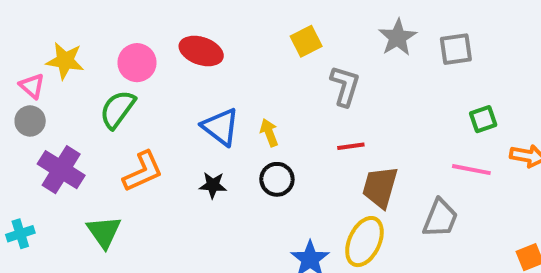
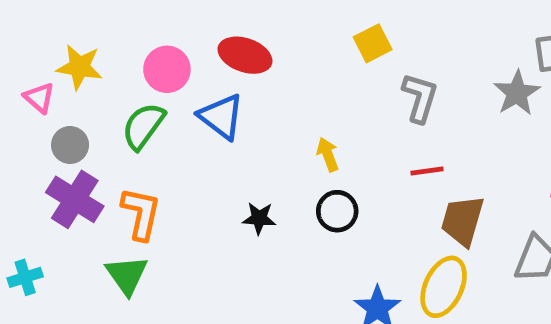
gray star: (398, 37) -> (517, 93), moved
gray circle: (30, 121) -> (70, 145), moved
blue triangle: (221, 127) -> (221, 117), moved
orange L-shape: (143, 172) -> (141, 214), moved, turned -54

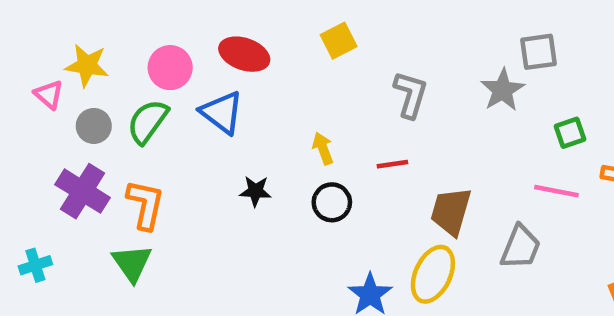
yellow square: (373, 43) -> (339, 41), moved
gray circle: (70, 145) -> (94, 126), moved
red line: (427, 171) -> (392, 164), moved
black star: (259, 218) -> (255, 191), moved

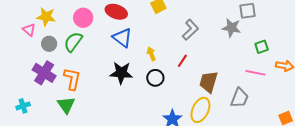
gray star: (503, 90) -> (232, 28), turned -30
gray L-shape: (410, 95) -> (190, 30), turned 30
blue triangle: (222, 112) -> (122, 38), moved
red line: (392, 164) -> (182, 61), turned -48
black star: (255, 191) -> (121, 73), size x1.6

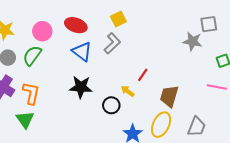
gray L-shape: (190, 30) -> (112, 43), moved
yellow arrow: (151, 54) -> (128, 91), moved, turned -32
black circle: (155, 78) -> (111, 105), moved
gray trapezoid: (240, 98) -> (197, 127), moved

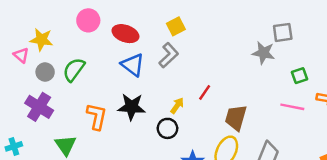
pink circle: (42, 31) -> (88, 20), moved
yellow arrow: (128, 91) -> (177, 106), moved, turned 88
orange L-shape: (31, 93) -> (97, 116), moved

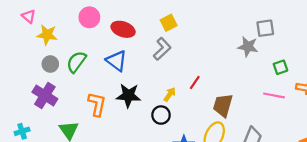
pink triangle: (21, 55) -> (29, 16), moved
blue triangle: (133, 65) -> (117, 61), moved

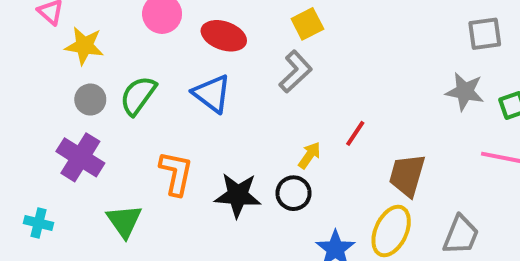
gray star: (248, 47) -> (465, 92), moved
black star: (128, 95) -> (238, 195), moved
cyan cross: (22, 131) -> (39, 223), turned 32

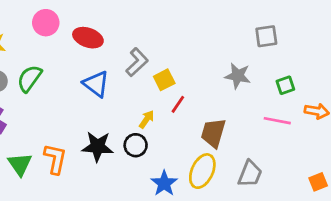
yellow square: (307, 24) -> (164, 80), moved
gray star: (465, 92) -> (238, 76), moved
blue triangle: (212, 94) -> (96, 84), moved
orange L-shape: (176, 173) -> (55, 159), moved

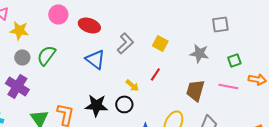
yellow square: (164, 80) -> (160, 43), moved, turned -35
yellow arrow: (147, 119) -> (132, 85), turned 96
brown trapezoid: (213, 133) -> (195, 90), moved

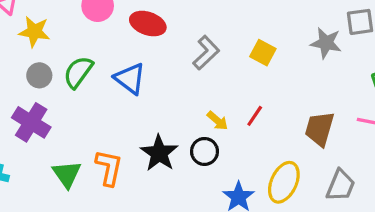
gray star: (199, 53) -> (326, 43), moved
blue triangle: (95, 59) -> (130, 79), moved
red line: (155, 74) -> (255, 116), moved
black star: (96, 105) -> (159, 153), turned 30

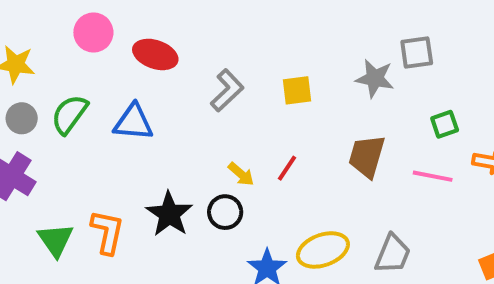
yellow square: (263, 53) -> (297, 90), turned -35
blue triangle: (130, 79) -> (133, 122), turned -32
brown trapezoid: (319, 129) -> (367, 156), moved
yellow ellipse: (284, 182) -> (323, 250), turned 45

